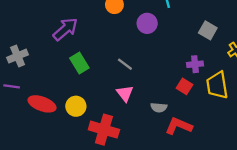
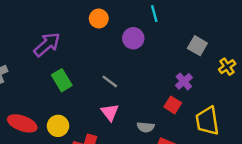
purple cross: (195, 64) -> (184, 81), turned -35
yellow trapezoid: (217, 85) -> (207, 121), moved

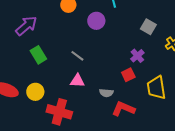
red square: (173, 105) -> (128, 75), turned 32
pink triangle: (110, 112) -> (77, 81), turned -49

